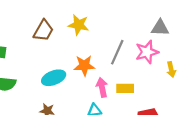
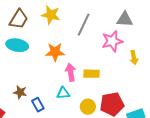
gray line: (117, 52) -> (84, 25), moved
cyan ellipse: (54, 78) -> (17, 45), moved, turned 30

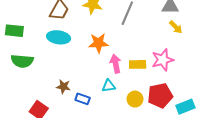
pink star: (112, 41) -> (163, 60), moved
yellow arrow: (134, 58) -> (176, 27), moved, turned -32
blue rectangle: (38, 105) -> (83, 99), turned -40

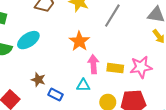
cyan ellipse: (59, 37) -> (28, 40), moved, turned -50
orange star: (98, 43) -> (79, 41), turned 30

